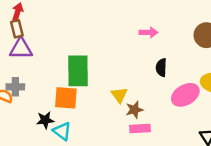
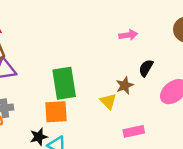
black semicircle: (161, 67) -> (146, 68), turned 36
brown star: (134, 110) -> (125, 85), moved

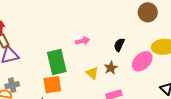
pink arrow: (128, 35) -> (83, 41), moved
brown star: (125, 85) -> (111, 68), moved

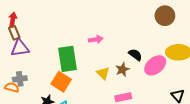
black semicircle: (119, 45) -> (135, 55), moved, turned 96
orange square: (52, 85) -> (61, 82), turned 36

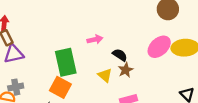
black semicircle: (135, 55) -> (120, 55), moved
pink ellipse: (155, 65) -> (159, 47), moved

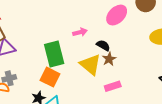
pink ellipse: (159, 47) -> (117, 15), moved
yellow triangle: (105, 75) -> (90, 65), size x1.6

